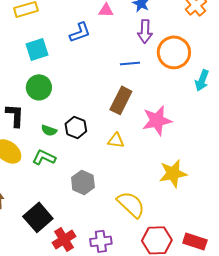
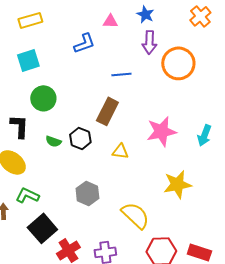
cyan square: (37, 49) -> (28, 60), moved
blue line: (130, 63) -> (121, 74), moved
cyan arrow: (202, 80) -> (204, 135), moved
brown rectangle: (121, 100) -> (107, 111), moved
green L-shape: (44, 157) -> (27, 195), moved

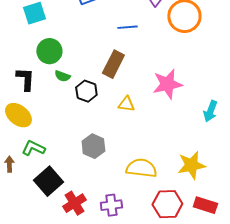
cyan arrow: (204, 135) -> (210, 111), moved
green semicircle: (53, 141) -> (62, 76), moved
yellow star: (177, 184) -> (191, 165), moved
yellow semicircle: (135, 215) -> (141, 168), turned -36

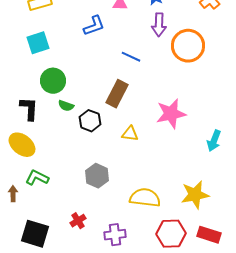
blue line: (127, 27) -> (131, 57), turned 30
black square: (48, 181) -> (35, 234), moved, turned -32
red cross: (74, 203) -> (78, 221), moved, size x0.7

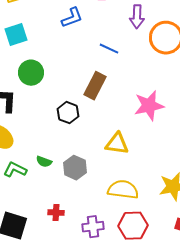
green semicircle: (66, 106) -> (44, 162), moved
yellow triangle: (130, 134) -> (117, 144), moved, size x1.4
red cross: (78, 221) -> (56, 213), turned 35
red hexagon: (171, 234) -> (133, 226), moved

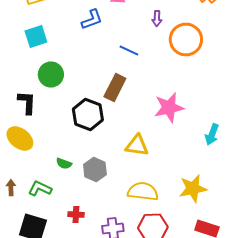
purple arrow: (137, 17) -> (157, 18), size x0.7
black hexagon: (68, 113) -> (88, 114), size x1.4
green L-shape: (15, 170) -> (40, 188), moved

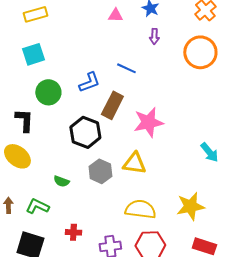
blue L-shape: (92, 20) -> (89, 82), moved
orange circle: (186, 40) -> (200, 52), moved
pink star: (169, 108) -> (148, 122), moved
cyan arrow: (212, 134) -> (209, 152), turned -60
gray hexagon: (95, 170) -> (100, 171), moved

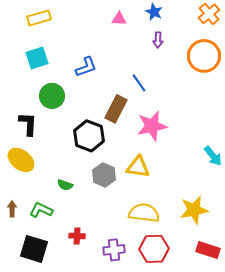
blue line: (126, 68) -> (139, 83), moved, turned 30
blue L-shape: (89, 82) -> (86, 67), moved

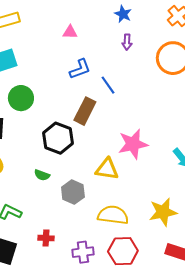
pink triangle: (119, 19) -> (70, 32), moved
blue L-shape: (86, 67) -> (80, 69), moved
pink star: (152, 126) -> (133, 144), moved
gray hexagon: (104, 175) -> (73, 192), moved
green semicircle: (65, 185) -> (42, 175), moved

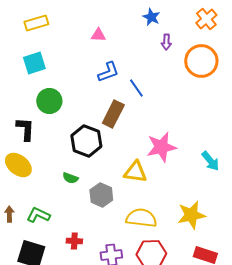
purple arrow: (127, 42) -> (166, 42), moved

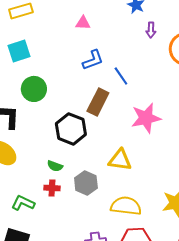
pink star: (161, 147) -> (146, 118), moved
red cross: (74, 241) -> (52, 188), moved

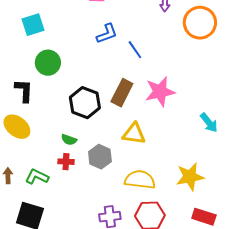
brown rectangle: (98, 102) -> (122, 93), moved

